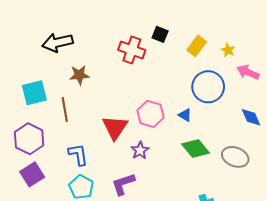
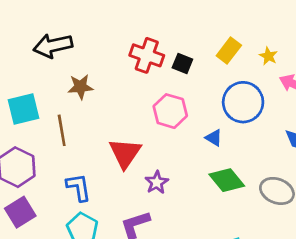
black square: (160, 34) -> (182, 64), moved
pink hexagon: (151, 114) -> (170, 111), moved

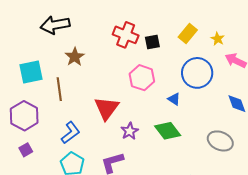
black square: (182, 64) -> (152, 42), turned -35
brown star: (80, 87) -> (75, 57), turned -30
green diamond: (227, 180) -> (168, 131), moved
blue L-shape: (79, 187) -> (71, 133), turned 60
purple square: (20, 212) -> (26, 150), size x0.6

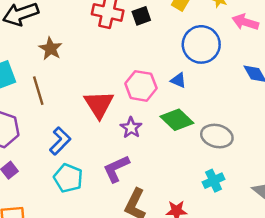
pink hexagon: (142, 78) -> (141, 86), moved
gray ellipse: (220, 141) -> (217, 136), moved

